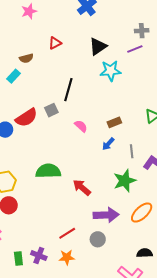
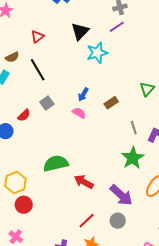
black line: (68, 90) -> (38, 70), moved, turned -35
red semicircle: (26, 118) -> (24, 115), size x0.6
blue arrow: (108, 144) -> (83, 94), moved
red arrow: (82, 187) -> (84, 182), moved
purple arrow: (106, 215) -> (121, 195), turned 55

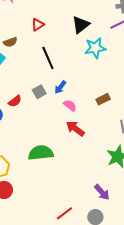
black line: (38, 70) -> (48, 58), moved
blue arrow: (83, 94) -> (60, 87), moved
red arrow: (84, 182) -> (75, 129), moved
purple arrow: (121, 195) -> (102, 192), size x0.7

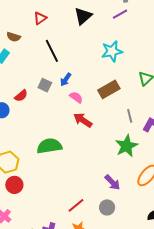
brown semicircle: (10, 42) -> (14, 37), turned 40
cyan star: (95, 48) -> (112, 51), moved
gray square: (39, 92) -> (45, 85), turned -32
brown rectangle: (103, 99) -> (109, 89), size x1.5

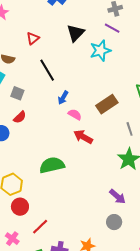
purple line: (120, 14) -> (112, 28), turned 63
cyan star: (112, 51) -> (100, 51), moved
gray square: (45, 85) -> (17, 93), moved
red line: (76, 205) -> (40, 227), moved

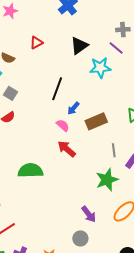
black line: (47, 70) -> (57, 89), moved, turned 40
blue arrow: (63, 98) -> (73, 108), moved

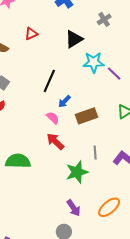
gray cross: (123, 30) -> (104, 19), moved, turned -32
purple line: (116, 48) -> (114, 74), moved
gray line: (114, 150) -> (95, 153), moved
green star: (107, 180) -> (77, 172), moved

